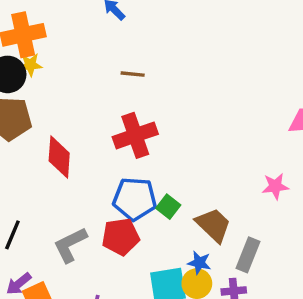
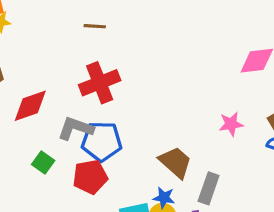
red diamond: (59, 157) -> (30, 106), turned 69
green square: (168, 207) -> (43, 163), moved
gray L-shape: (70, 245) -> (76, 128), moved, turned 48

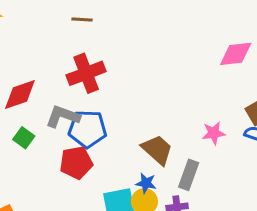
pink star: (231, 124) -> (214, 133), moved
green square: (43, 163) -> (24, 138), moved

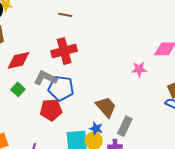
pink star: (214, 133) -> (139, 69), moved

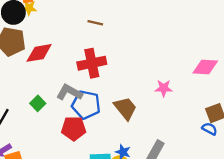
red diamond: (18, 60) -> (39, 53), moved
pink star: (139, 69) -> (164, 88), moved
brown trapezoid: (106, 107) -> (125, 108), moved

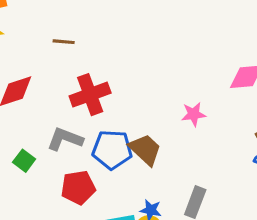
brown line: (95, 23) -> (64, 42), moved
blue pentagon: (86, 105) -> (112, 150), moved

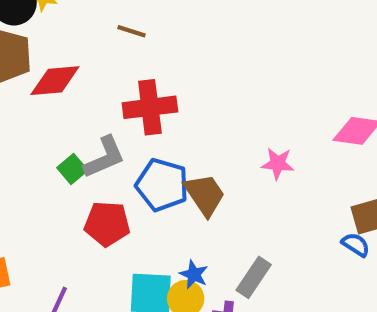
gray L-shape: (65, 139) -> (104, 157), turned 123
green square: (24, 161) -> (72, 169), moved

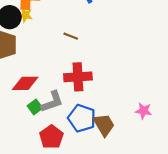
red diamond: (55, 81) -> (25, 83), moved
red pentagon: (107, 224) -> (51, 137), turned 30

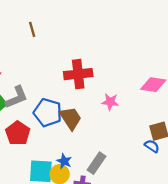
brown line: (71, 36) -> (32, 29), turned 56
red cross: (78, 77) -> (78, 74), moved

